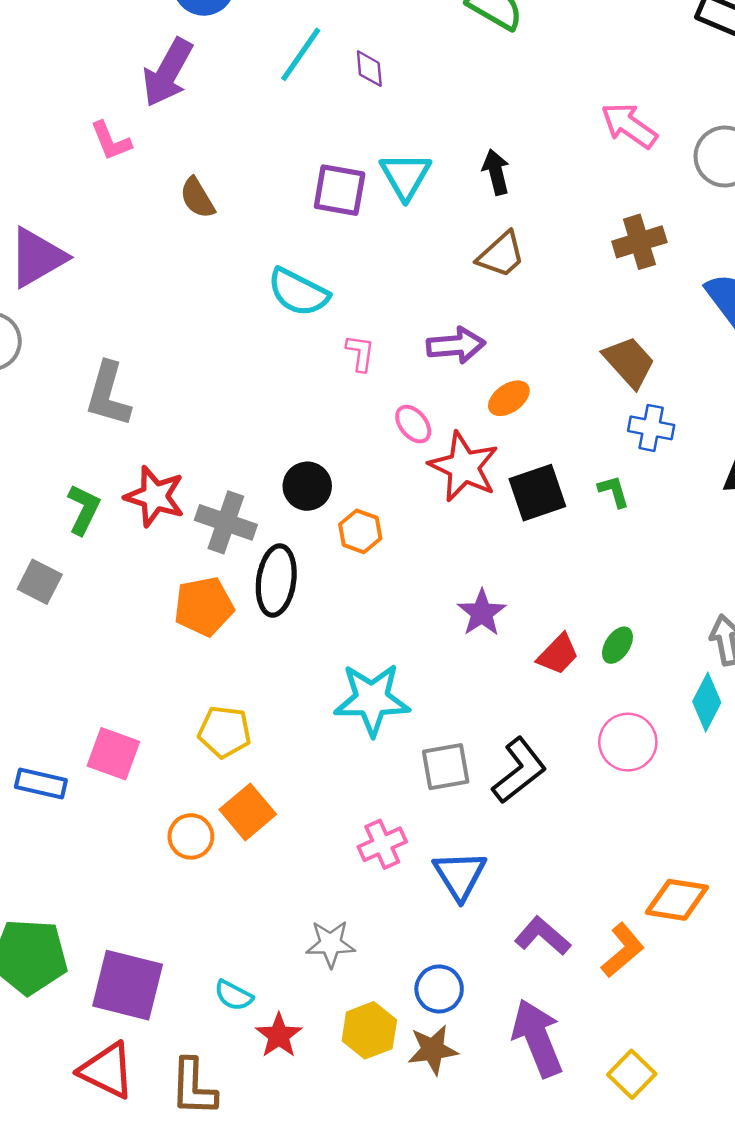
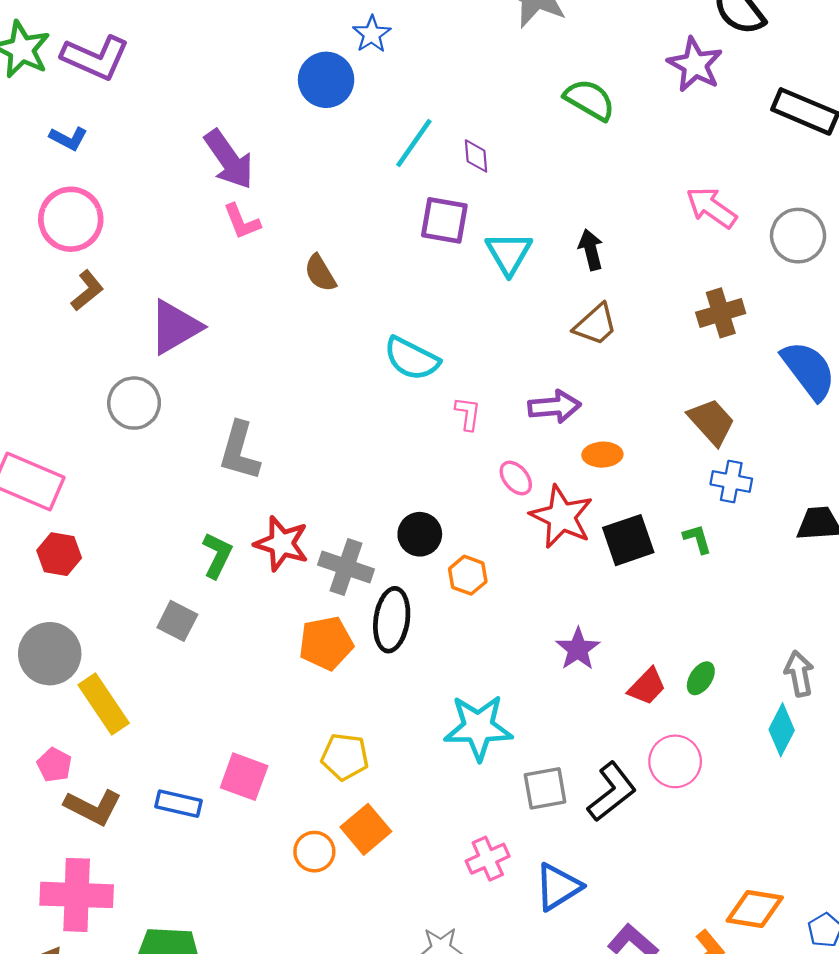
purple arrow: (168, 72) -> (229, 159), moved, turned -64
purple square: (340, 190) -> (444, 220), moved
orange ellipse: (509, 398) -> (602, 455), turned 33
pink circle: (628, 742) -> (675, 761), moved
blue triangle: (460, 875) -> (558, 887), turned 30

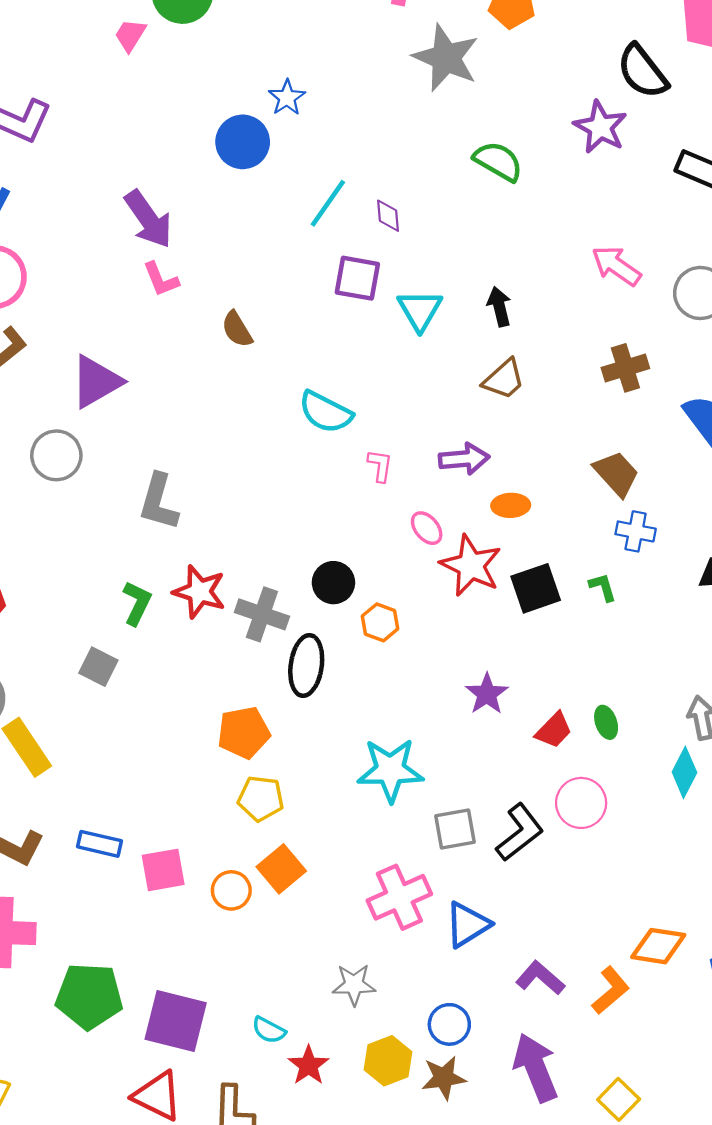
orange pentagon: (326, 643) -> (244, 733), moved
green ellipse: (701, 678) -> (606, 722), turned -52
pink square: (244, 777) -> (163, 870), moved, turned -30
pink cross: (488, 859) -> (399, 897), size x1.5

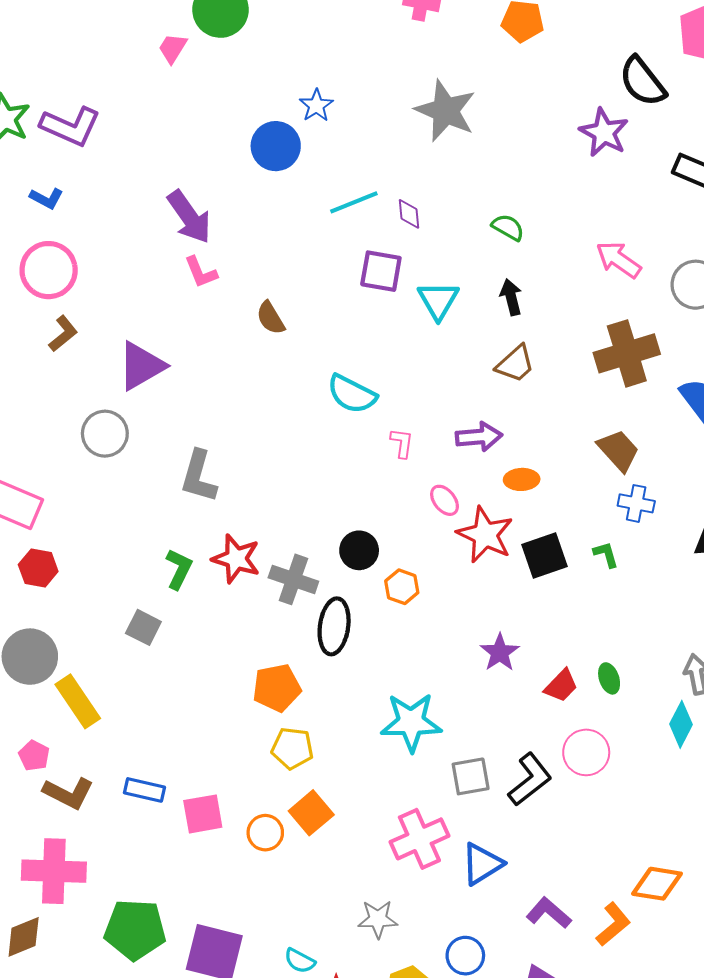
gray star: (446, 58) -> (446, 111), moved
green semicircle: (498, 161) -> (508, 227), moved, size x0.7
cyan line: (328, 203) -> (354, 202), turned 33
brown cross: (625, 368) -> (627, 353), size x1.5

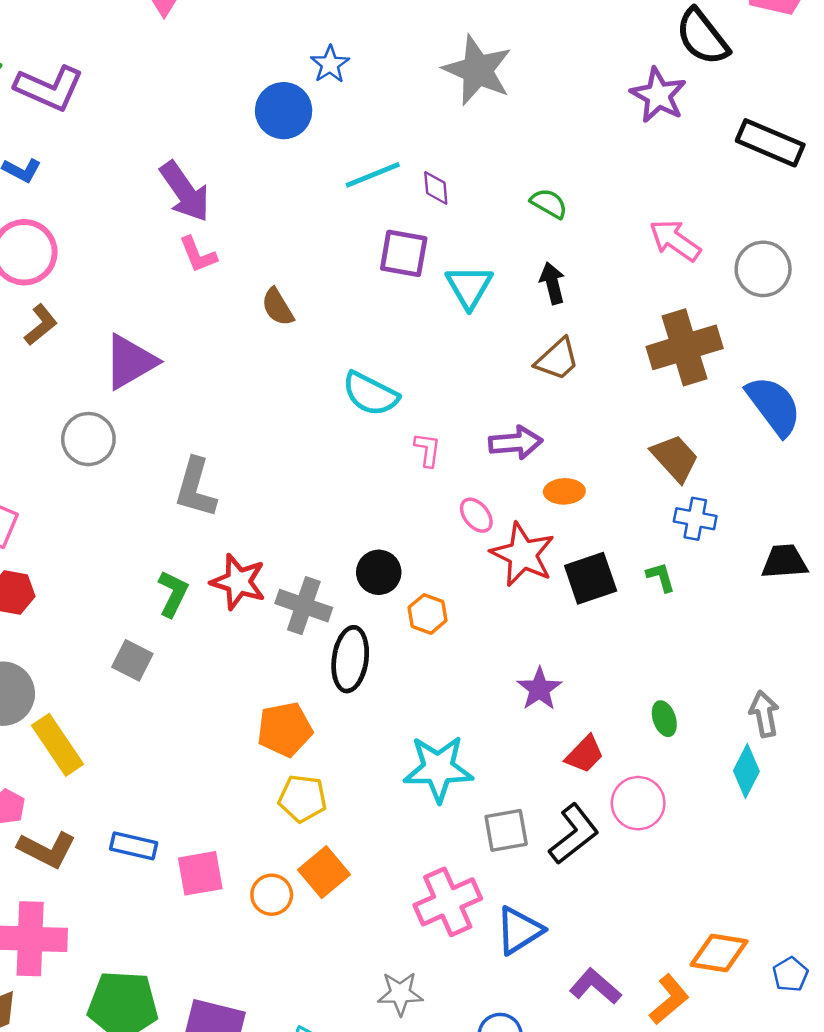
red trapezoid: (561, 686) -> (585, 754), moved

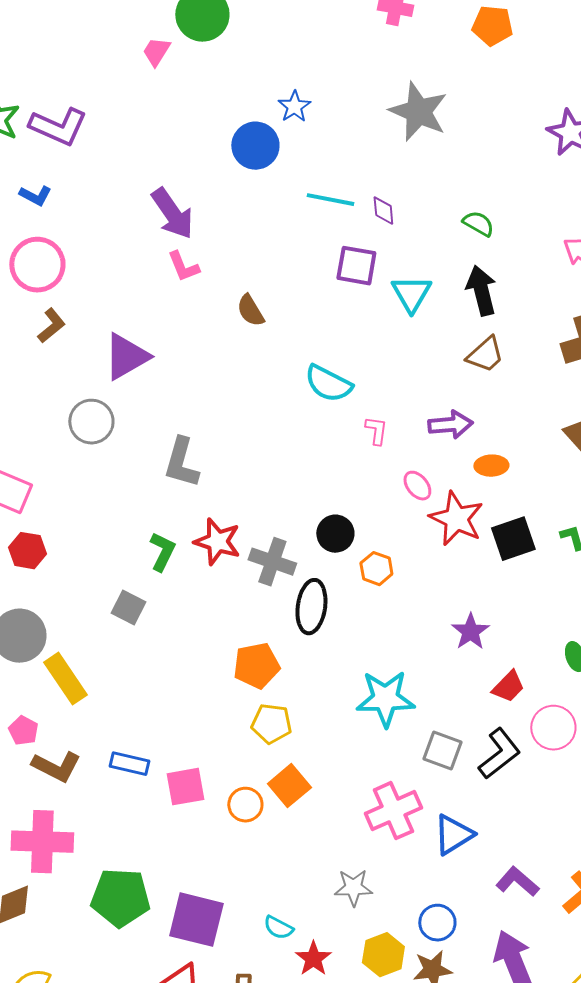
cyan line: (373, 175) -> (330, 200), turned 33
black arrow: (552, 283) -> (481, 291), size x1.4
gray square: (506, 830) -> (442, 751), turned 30

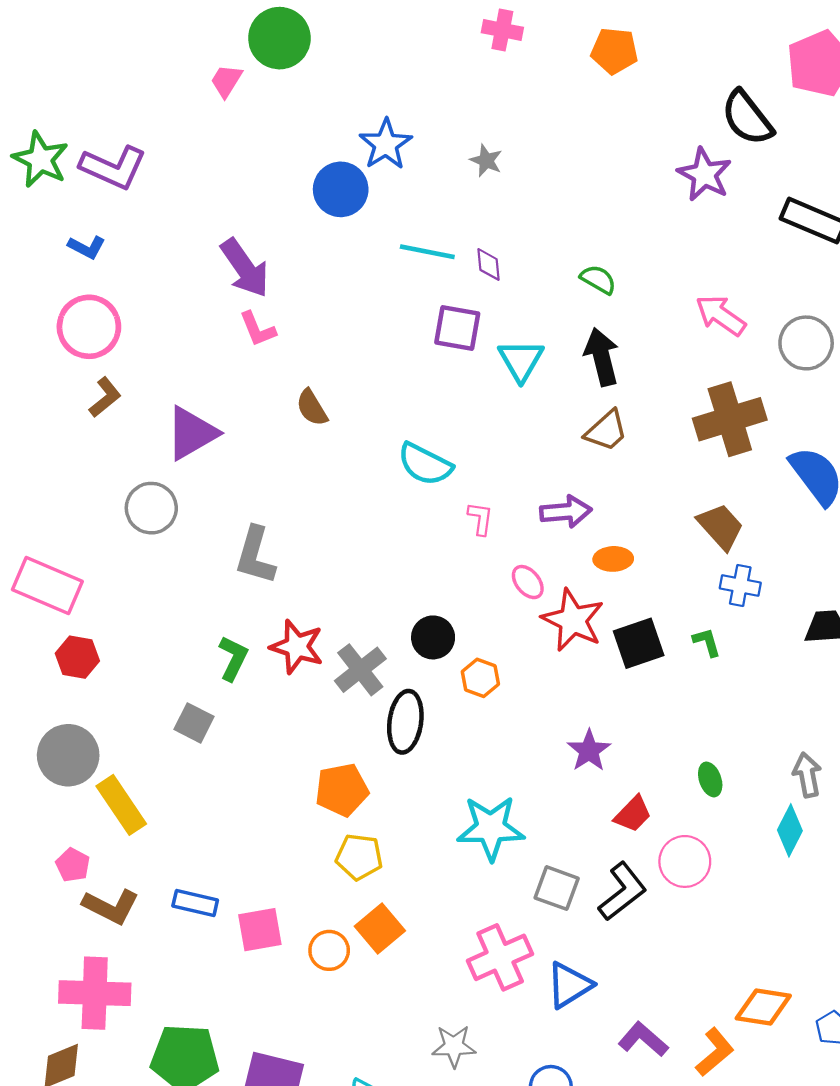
blue star: (294, 107) -> (386, 144), size x1.4
gray star: (418, 112) -> (486, 161), moved, size x0.5
brown semicircle: (250, 311) -> (312, 408), moved
gray cross: (272, 562) -> (360, 670), turned 33

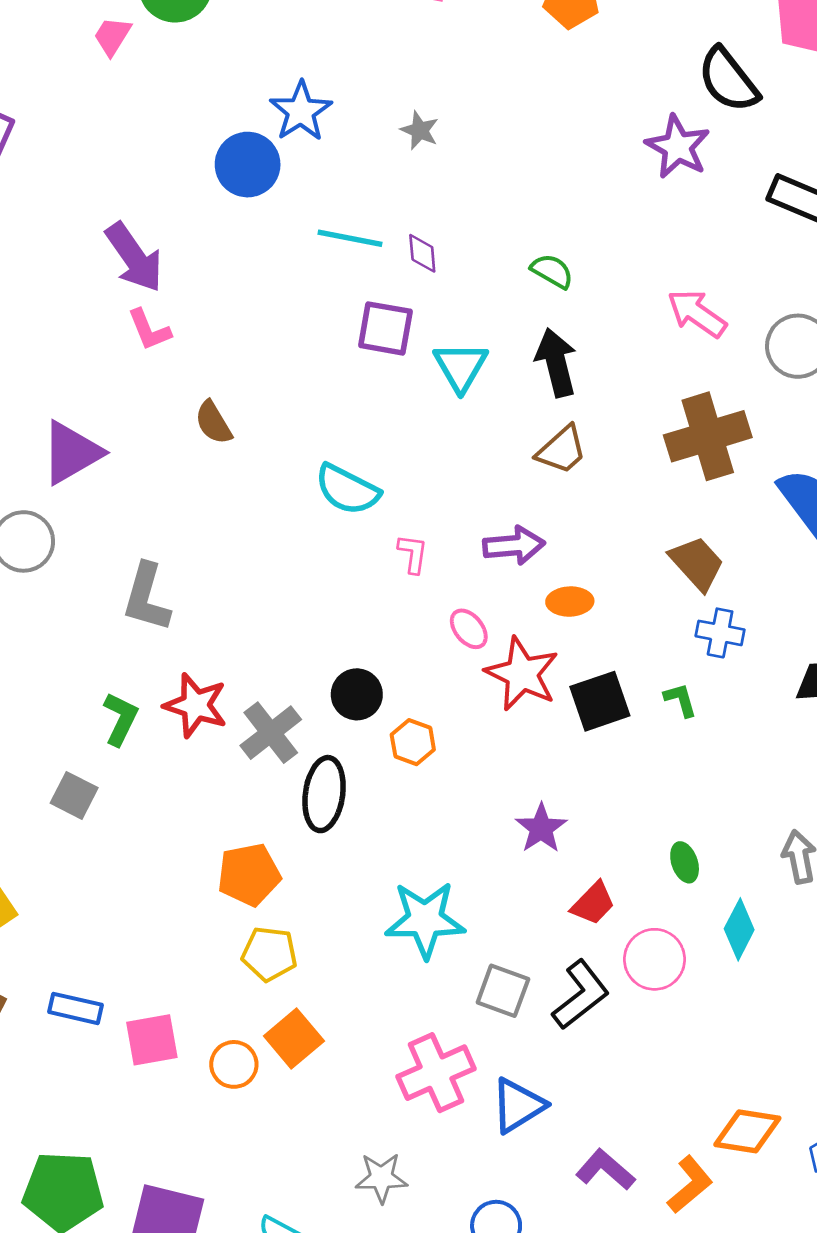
cyan diamond: (790, 830) -> (739, 929), moved

